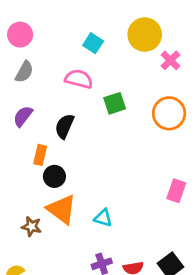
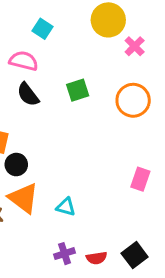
cyan square: (93, 43) -> (43, 29), moved
pink semicircle: (79, 79) -> (24, 61), moved
black semicircle: (64, 126) -> (28, 94), moved, turned -60

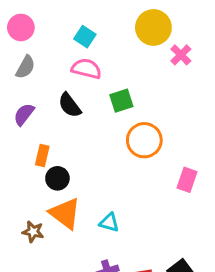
pink semicircle: (24, 61) -> (86, 69), moved
orange circle: (133, 100) -> (144, 140), moved
pink rectangle: (140, 179) -> (187, 180), moved

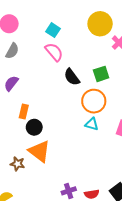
pink semicircle: (86, 69) -> (54, 52), turned 36
green square: (121, 101) -> (101, 74), moved
black semicircle: (70, 105) -> (72, 77), moved
cyan triangle: (109, 223) -> (92, 124), moved

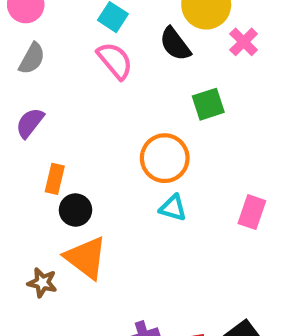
black semicircle: (72, 77) -> (175, 44), moved
orange circle: (94, 101) -> (165, 158), moved
cyan triangle: (92, 124) -> (173, 208), moved

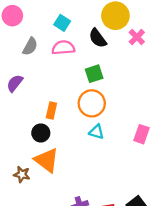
gray semicircle: (32, 59) -> (30, 46), moved
pink semicircle: (115, 61) -> (63, 48), turned -55
green square: (208, 104) -> (94, 74), moved
orange rectangle: (55, 179) -> (51, 110), moved

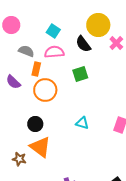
gray semicircle: (30, 46) -> (26, 51), turned -98
purple semicircle: (15, 83) -> (13, 82), turned -84
orange circle: (92, 103) -> (45, 90), moved
orange rectangle: (51, 110) -> (36, 69), moved

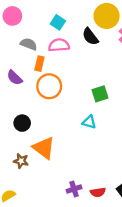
green square: (80, 74) -> (100, 94), moved
black circle: (35, 124) -> (22, 123), moved

